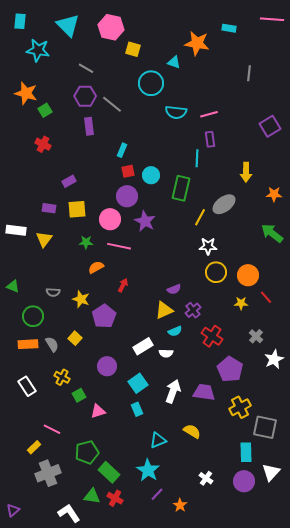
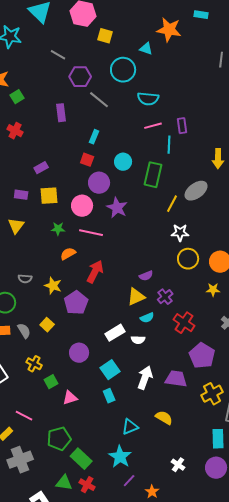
purple hexagon: (85, 96) -> (80, 77), moved
gray line: (112, 104) -> (99, 100), moved
pink line: (209, 114) -> (153, 126), moved
red square: (128, 171) -> (87, 160), moved, turned 32
red arrow: (123, 285) -> (95, 272), size x1.6

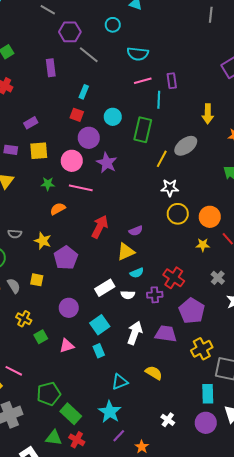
cyan circle: (123, 70) -> (113, 25), size x0.6
red arrow: (95, 272) -> (100, 227), moved
purple cross: (165, 297) -> (155, 295), moved, turned 35
yellow square: (47, 325) -> (37, 280), turned -32
pink triangle: (70, 398) -> (67, 346), moved

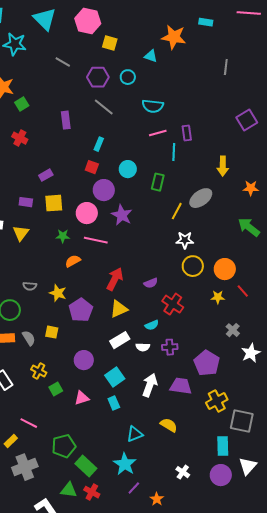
purple hexagon: (70, 32) -> (98, 77), moved
green rectangle: (143, 130) -> (158, 182), size x0.7
yellow triangle: (126, 252) -> (119, 309), moved
red cross: (174, 278) -> (173, 304), moved

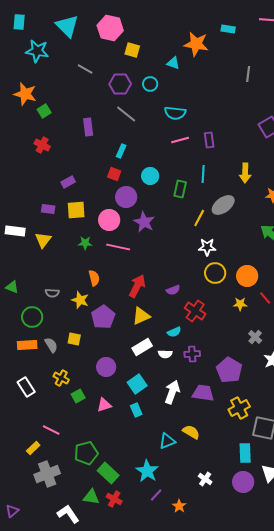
cyan line: (174, 152) -> (203, 174), moved
orange semicircle: (73, 261) -> (94, 278), moved, turned 105
cyan triangle: (135, 434) -> (167, 441), moved

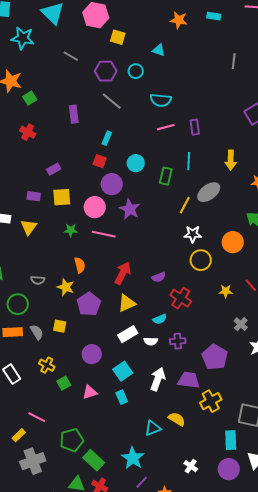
orange star: (196, 44) -> (179, 20), moved, size x0.7
orange circle: (247, 276) -> (233, 242), moved
yellow cross: (239, 408) -> (211, 401), moved

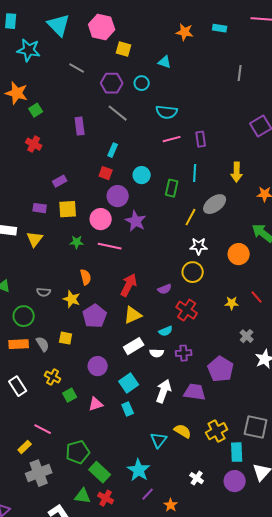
yellow circle: (201, 260) -> (193, 272), moved
yellow cross: (211, 401) -> (217, 431), moved
cyan triangle: (153, 428) -> (159, 440), turned -30

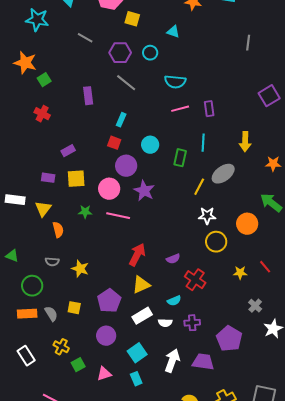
yellow circle: (193, 272) -> (216, 242), moved
orange semicircle: (86, 277) -> (58, 230), moved
purple pentagon: (95, 316) -> (109, 301), moved

